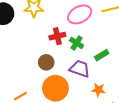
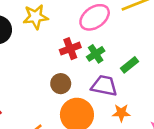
green cross: (77, 43) -> (96, 54), turned 32
orange star: (98, 90) -> (121, 113), moved

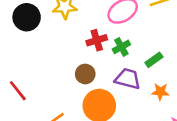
orange star: (121, 113) -> (160, 92), moved

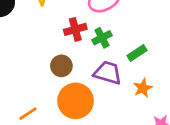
orange star: (160, 92) -> (143, 88), turned -30

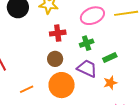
red cross: (75, 29) -> (58, 33), moved

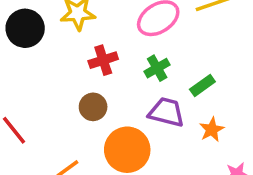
brown circle: (55, 59) -> (93, 107), moved

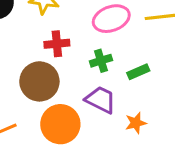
green rectangle: (202, 85) -> (138, 72), moved
brown circle: (93, 107) -> (39, 81), size x1.6

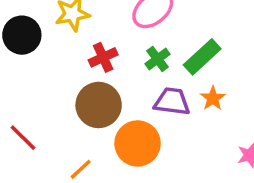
green rectangle: (138, 72) -> (202, 57), size x1.5
orange star: (136, 123) -> (213, 98), moved

